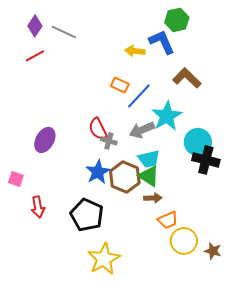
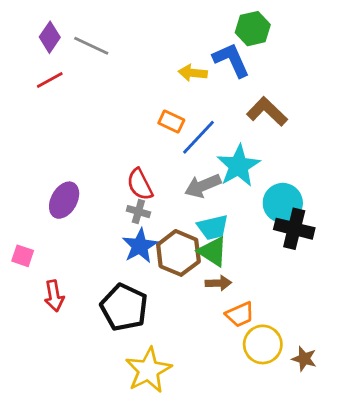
gray cross: (109, 141) -> (138, 212), moved

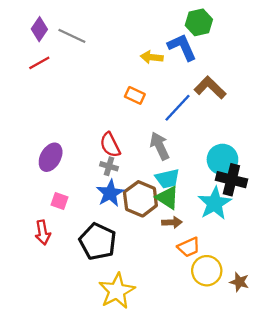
blue line: (198, 137) -> (178, 108), moved
cyan star: (238, 166) -> (215, 203), moved
gray arrow: (203, 186) -> (160, 146), turned 88
pink square: (23, 256) -> (60, 201), moved

